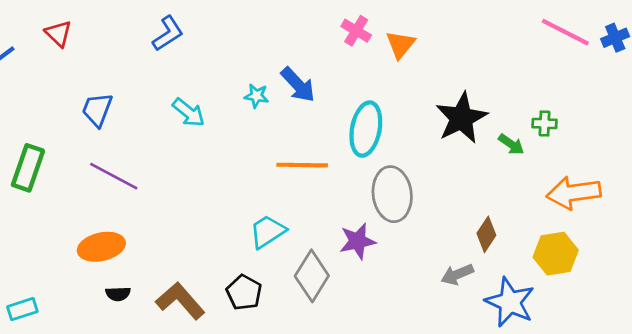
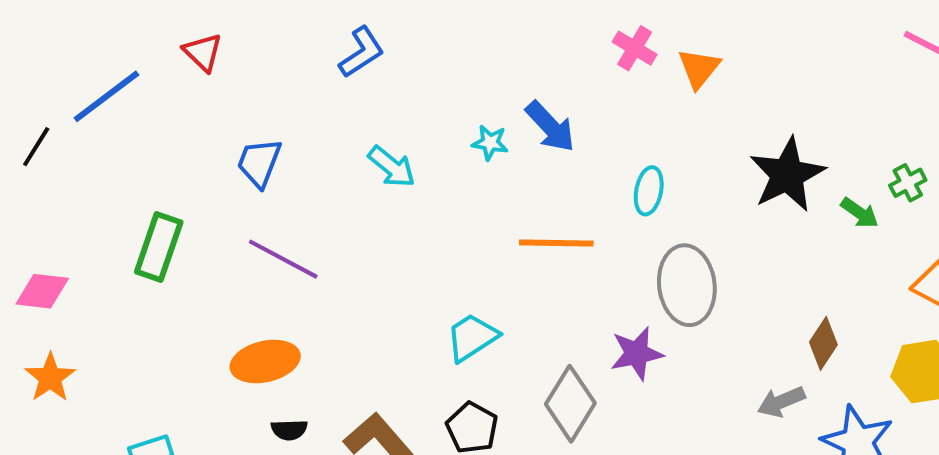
green cross: (545, 124) -> (908, 183), turned -30
cyan ellipse: (366, 129) -> (649, 191), size x0.6
cyan trapezoid: (268, 232) -> (472, 337), moved

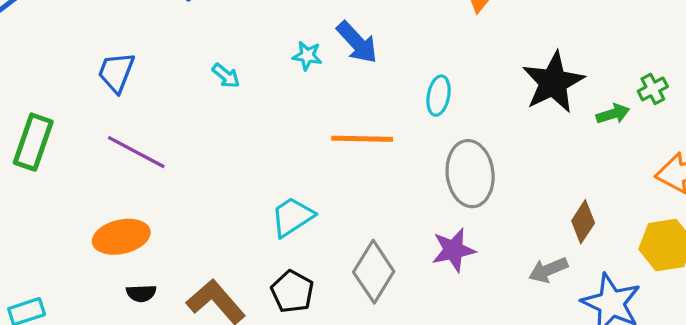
cyan arrow: (392, 167) -> (226, 76), size x0.7
green arrow: (860, 213) -> (613, 114), turned -52
purple star: (637, 353) -> (453, 250), moved

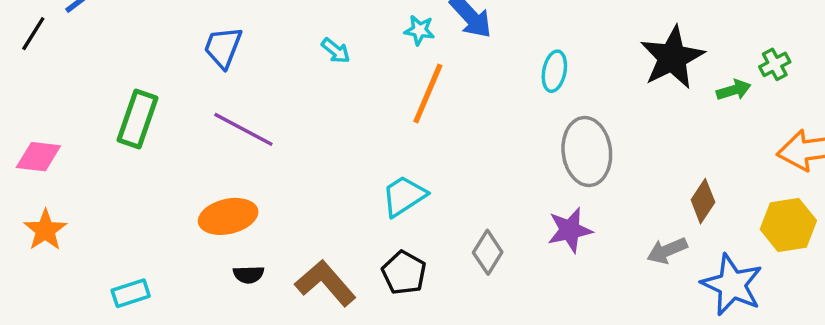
orange line: (362, 139) -> (428, 93), moved, turned -68
gray diamond: (374, 272) -> (488, 252), size x0.7

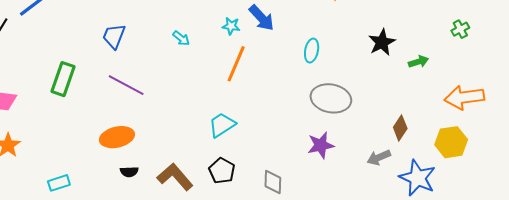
black star: (672, 58) -> (382, 42), size x0.7
green cross: (775, 64) -> (460, 29), moved
gray ellipse: (587, 151) -> (331, 98), turned -72
gray diamond: (488, 252) -> (273, 182), moved, turned -30

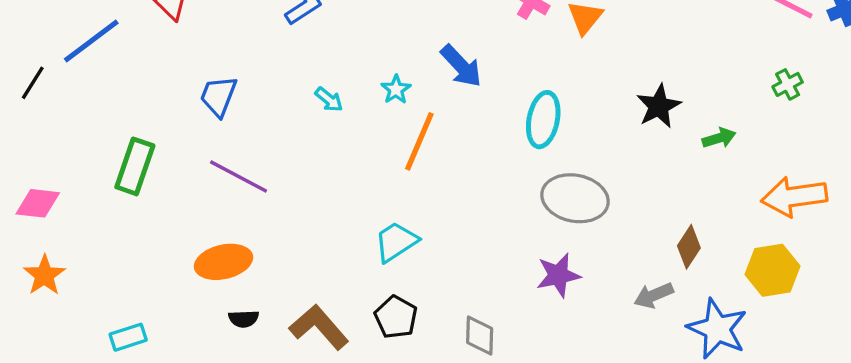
cyan star: (231, 26) -> (396, 89), moved, turned 30
cyan ellipse: (312, 51) -> (543, 120), size x1.4

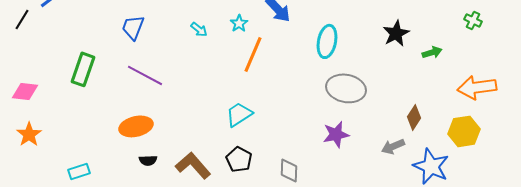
green cross: (788, 84) -> (473, 20), turned -36

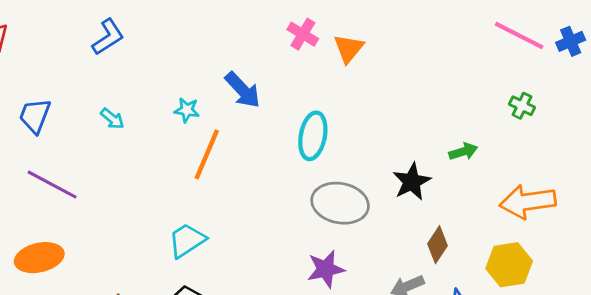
cyan star: (239, 23) -> (187, 110), turned -30
cyan arrow: (199, 29) -> (112, 119), moved
black star: (396, 33) -> (412, 182), moved

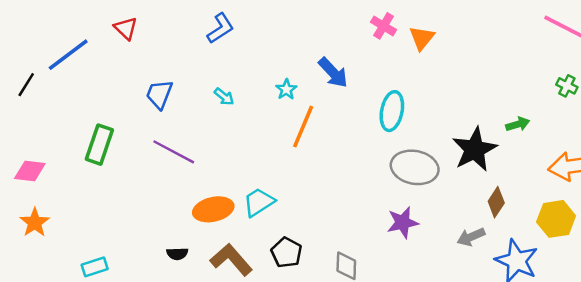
cyan star: (187, 110) -> (286, 89), turned 30
black star: (412, 182) -> (475, 149), size x1.4
cyan trapezoid: (187, 240) -> (259, 202), moved
orange ellipse: (39, 258) -> (213, 209), moved

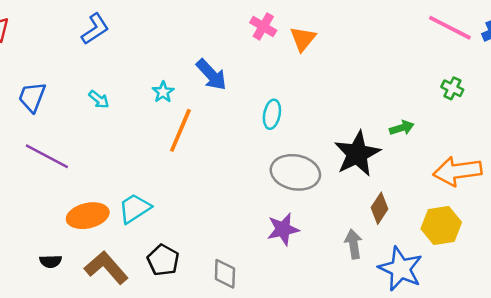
cyan ellipse: (392, 111) -> (272, 114), size x0.7
gray arrow: (471, 237) -> (353, 244), turned 104

